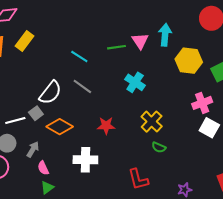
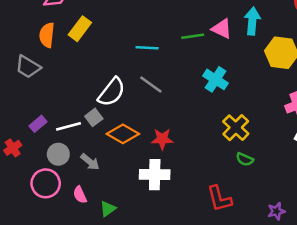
pink triangle: (140, 41) -> (222, 29), turned -30
cyan line: (79, 56) -> (147, 48), turned -30
red star: (106, 126) -> (162, 139), moved
gray arrow: (33, 149) -> (90, 162), turned 98
pink semicircle: (43, 168) -> (80, 195), moved

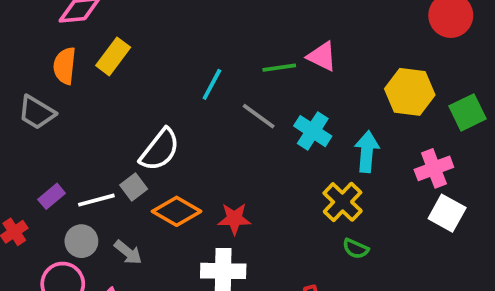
cyan arrow: (252, 21) -> (367, 152), moved
cyan line: (147, 48) -> (212, 84), turned -65
gray line: (151, 84) -> (259, 116), moved

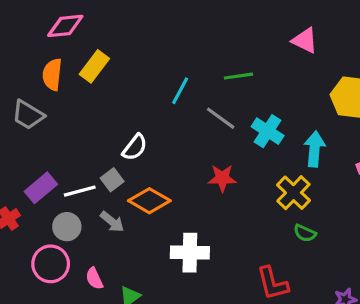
pink triangle: (322, 56) -> (305, 40), moved
white semicircle: (160, 150) -> (135, 147), size x0.7
purple rectangle: (52, 196) -> (41, 188), size x1.4
red star: (234, 219) -> (222, 178), moved
gray arrow: (128, 252) -> (112, 222), moved

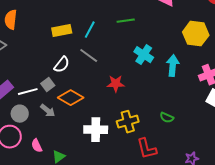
yellow rectangle: (94, 66) -> (62, 31), moved, turned 42
gray line: (221, 118) -> (89, 56), moved
yellow cross: (293, 193) -> (128, 122), moved, turned 30

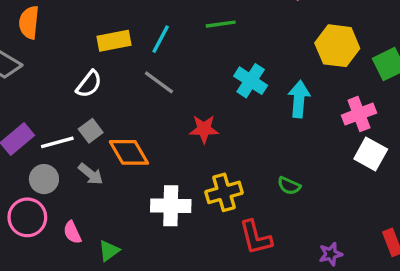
white semicircle: (62, 65) -> (89, 84), moved
orange diamond: (71, 98) -> (129, 152), turned 30

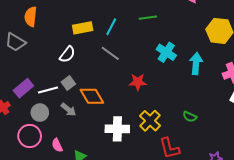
yellow cross: (224, 192) -> (150, 121), turned -30

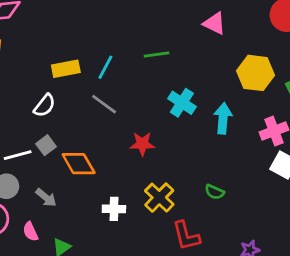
gray arrow: (68, 109) -> (46, 198), moved
white cross: (117, 129) -> (114, 209), size x0.7

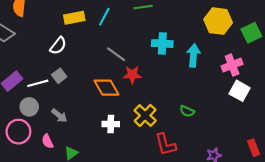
cyan cross: (182, 103) -> (162, 44), turned -30
gray line: (104, 104) -> (116, 54), moved
orange diamond: (79, 164) -> (106, 88), moved

